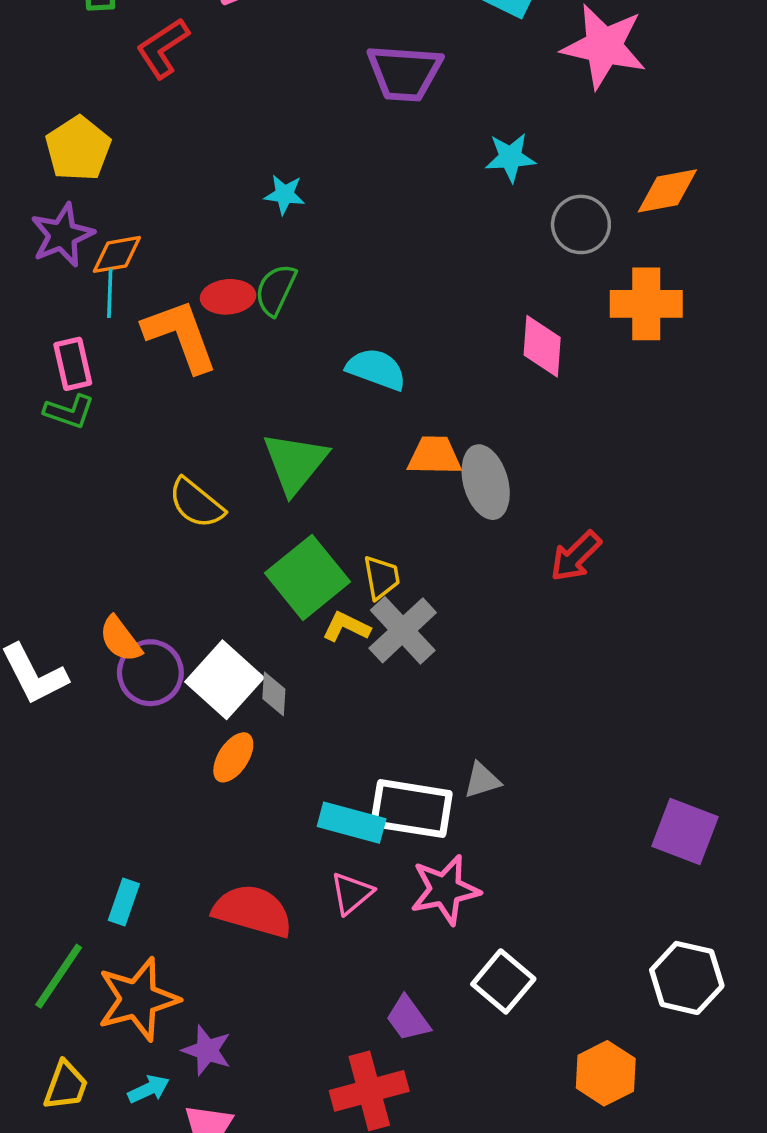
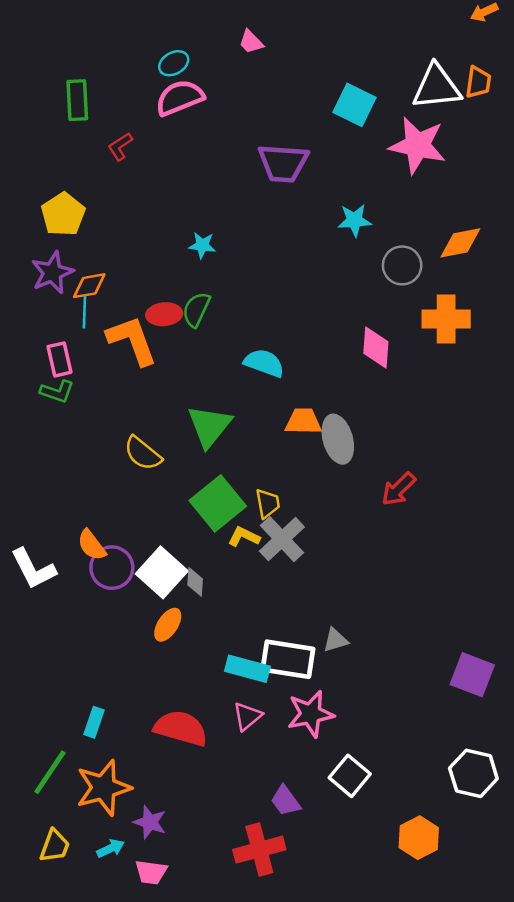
red L-shape: (163, 48) -> (120, 146), size x0.7

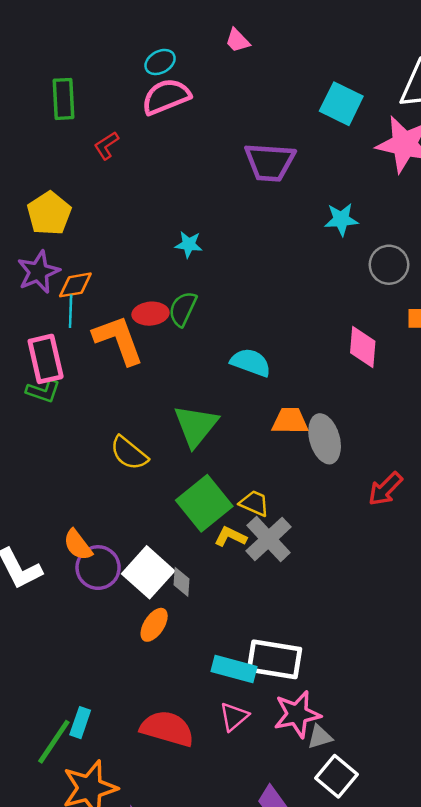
pink rectangle: (59, 359) -> (46, 359), size x1.4
yellow trapezoid: (268, 503) -> (254, 503), turned -56
gray triangle: (335, 640) -> (320, 737), moved
green line: (50, 772) -> (54, 742), moved

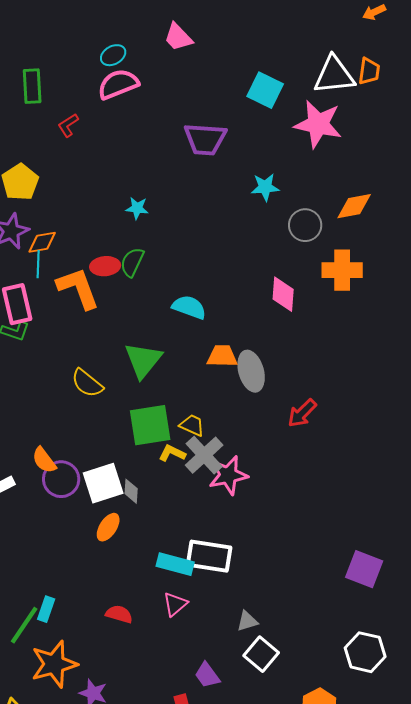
pink trapezoid: (238, 41) -> (178, 37), size x1.4
green square: (204, 503) -> (150, 425), turned 30
white square: (148, 572) -> (103, 483), turned 30
pink star: (297, 714) -> (228, 475), moved
red semicircle: (167, 729) -> (119, 614), size x0.6

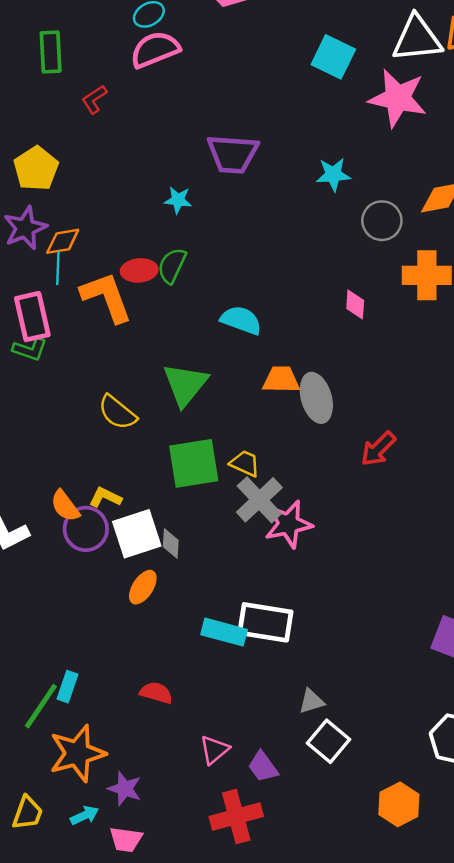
purple trapezoid: (205, 139) -> (233, 154), moved
pink diamond: (283, 294) -> (355, 304), size x0.7
yellow L-shape: (172, 453) -> (105, 497), moved
pink triangle: (175, 604) -> (214, 750), moved

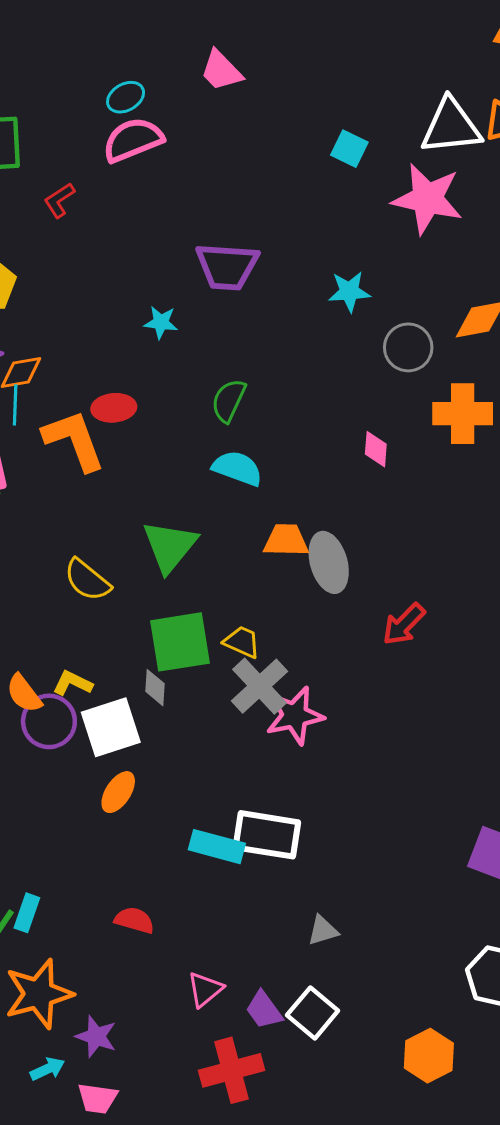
cyan square: (333, 57) -> (349, 149), size x0.7
green semicircle: (172, 266) -> (229, 400), moved
gray diamond: (171, 543) -> (155, 688), moved
white square: (328, 741) -> (313, 1013), moved

